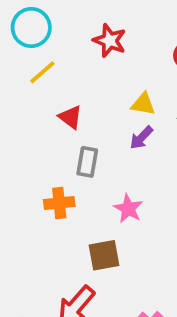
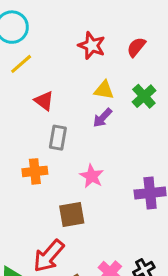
red star: (110, 41) -> (92, 46), moved

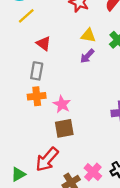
gray rectangle: (58, 138) -> (37, 71), moved
pink star: (92, 176) -> (62, 104), moved

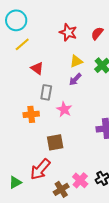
yellow triangle: (88, 35) -> (76, 61), turned -32
gray rectangle: (37, 71) -> (46, 92), moved
pink star: (62, 104) -> (64, 109), moved

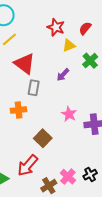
yellow triangle: (76, 61) -> (69, 45), moved
red triangle: (37, 68) -> (25, 64), size x1.6
pink star: (64, 109) -> (69, 114), moved
brown square: (55, 142) -> (43, 138), turned -36

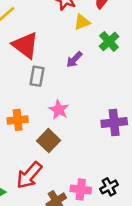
orange cross: (19, 110) -> (18, 120), moved
pink star: (69, 114) -> (59, 110), moved
pink cross: (68, 177) -> (81, 189), turned -35

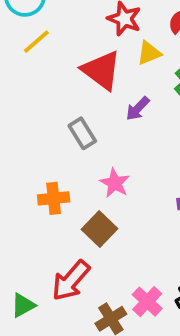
red triangle: (25, 45) -> (101, 70), moved
gray rectangle: (37, 76) -> (82, 133), turned -42
pink cross: (81, 189) -> (147, 302), turned 36

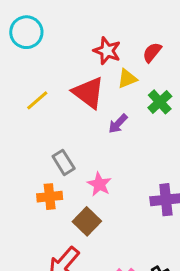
yellow line: (36, 42) -> (37, 100), moved
gray rectangle: (82, 133) -> (64, 162), moved

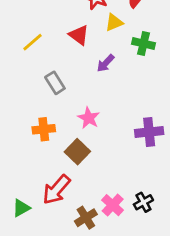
red triangle: (88, 93) -> (79, 35), size x0.7
green cross: (160, 102) -> (143, 43), turned -35
gray rectangle: (64, 162) -> (55, 83), moved

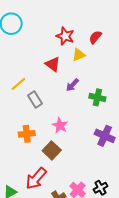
yellow line: (32, 42) -> (18, 84), moved
green cross: (143, 43) -> (97, 97), moved
purple cross: (149, 132) -> (105, 136), turned 30

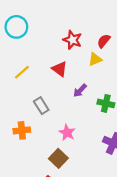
yellow triangle: (79, 55) -> (95, 59), moved
yellow line: (18, 84) -> (22, 72), moved
orange cross: (27, 134) -> (22, 130), moved

